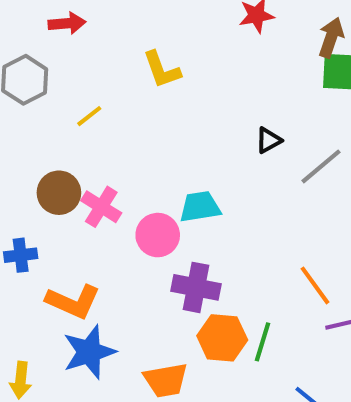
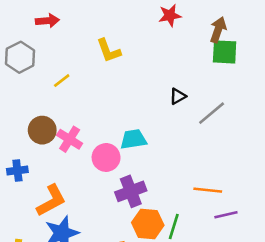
orange line: (315, 285) -> (208, 190), turned -48
purple cross: (196, 287) -> (131, 191), turned -32
orange L-shape: (73, 302) -> (51, 200), turned -52

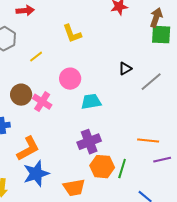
pink circle: (106, 157) -> (70, 79), moved

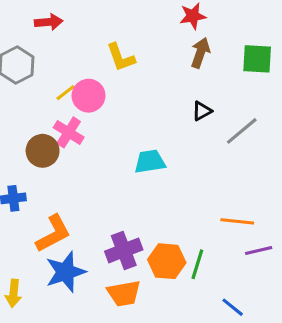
brown arrow: (156, 18) -> (200, 53), moved
pink circle: (70, 79) -> (89, 96), moved
pink cross: (42, 102) -> (69, 132), moved
purple cross: (89, 142) -> (124, 250), moved

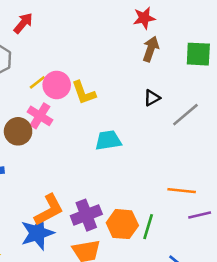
red arrow: (49, 22) -> (23, 23), turned -45
yellow L-shape: (121, 57) -> (84, 93), moved
orange L-shape: (53, 234) -> (49, 210), moved

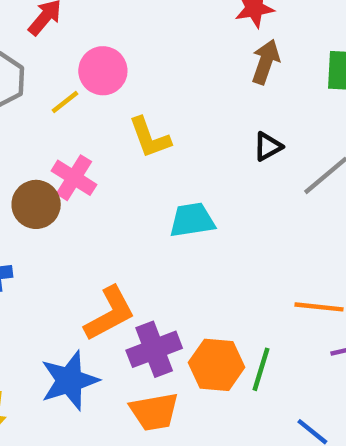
yellow line: (37, 82) -> (65, 102), moved
pink circle: (57, 85) -> (103, 71), moved
orange L-shape: (49, 210) -> (110, 314), moved

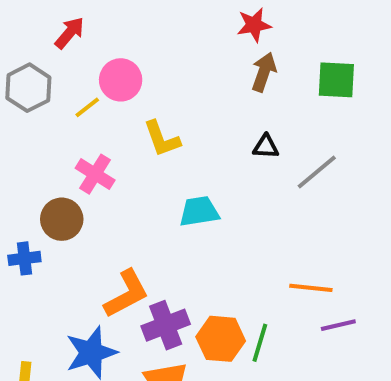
black triangle: (268, 147) -> (266, 147), turned 32
brown circle: (36, 204) -> (62, 219), moved

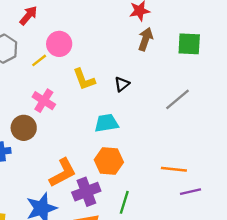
black triangle: (266, 147) -> (122, 84), moved, turned -42
orange hexagon: (221, 339) -> (109, 161), moved
green line: (260, 343) -> (124, 202), moved

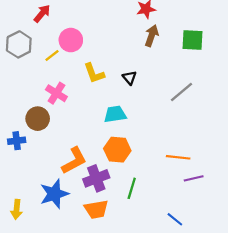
black triangle: (122, 84) -> (129, 78), turned -32

